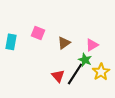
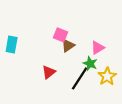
pink square: (38, 33) -> (60, 35), moved
red triangle: (58, 76) -> (49, 72), moved, turned 32

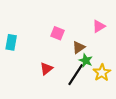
brown triangle: (68, 46) -> (79, 47), moved
pink triangle: (98, 48) -> (99, 26), moved

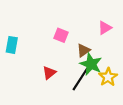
green star: (86, 61) -> (91, 64), size x1.5

